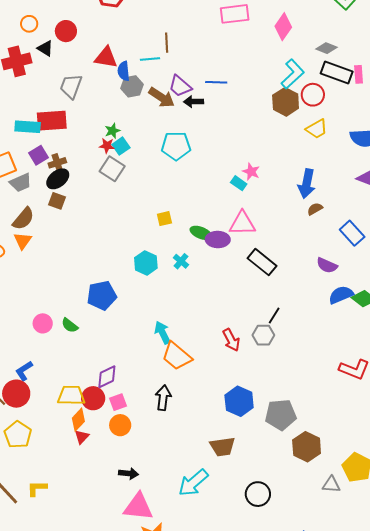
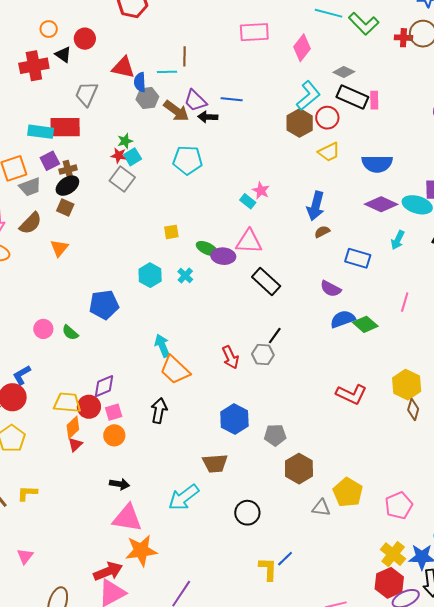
blue rectangle: (352, 233) -> (358, 258), turned -35
orange triangle: (23, 241) -> (59, 248), moved
gray pentagon: (281, 415) -> (275, 435), size x0.7

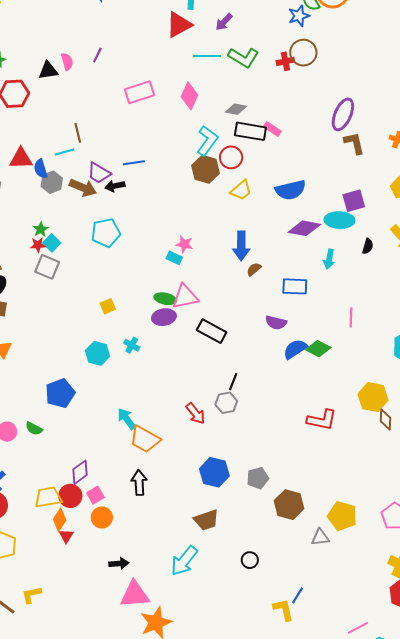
pink rectangle: (374, 100) -> (272, 129), turned -42
green ellipse: (207, 249) -> (165, 299), moved
black circle: (247, 513) -> (250, 560), size x0.7

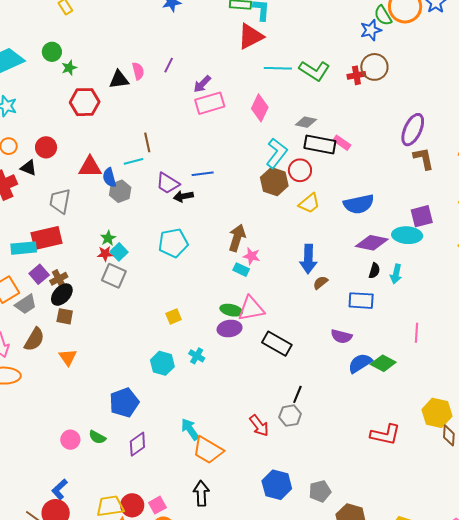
purple arrow: (224, 22) -> (202, 84), moved
brown arrow: (83, 188) -> (237, 238), moved, turned -96
black semicircle: (368, 246) -> (374, 271), moved
purple diamond: (80, 472) -> (137, 444), moved

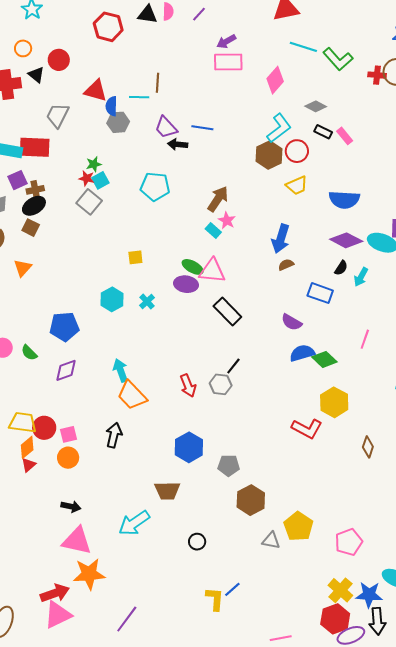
black rectangle: (320, 145) -> (323, 132), size x0.6
yellow hexagon: (437, 413) -> (334, 402), moved

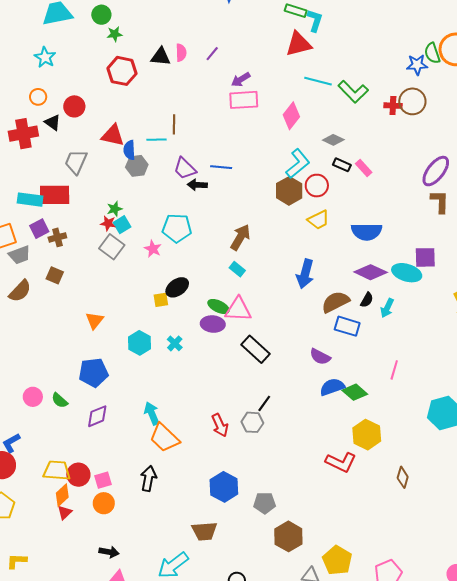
black ellipse: (34, 206) -> (177, 287), moved
pink star: (227, 220) -> (153, 249), moved
brown semicircle: (286, 265) -> (336, 302), moved, size x1.8
orange triangle: (23, 268) -> (95, 320), moved

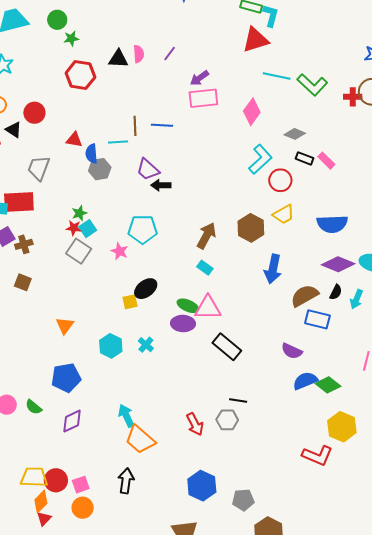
red triangle: (113, 135) -> (74, 140), size x0.7
blue line: (221, 167) -> (162, 125), moved
brown hexagon: (289, 191) -> (251, 228), moved
black line: (264, 403) -> (238, 400), turned 66

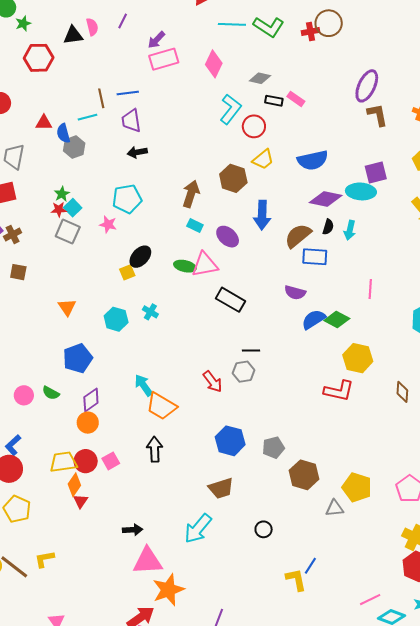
purple trapezoid: (148, 170) -> (131, 121), moved, turned 50
purple ellipse: (183, 324) -> (228, 237), moved, turned 50
orange circle: (83, 508) -> (88, 423), moved

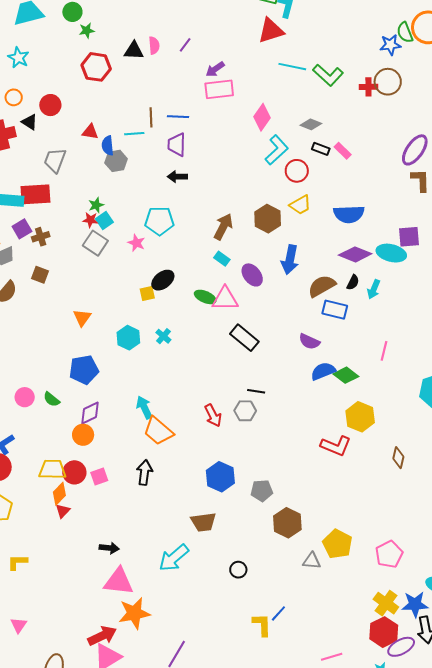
pink diamond: (214, 64) -> (262, 117), moved

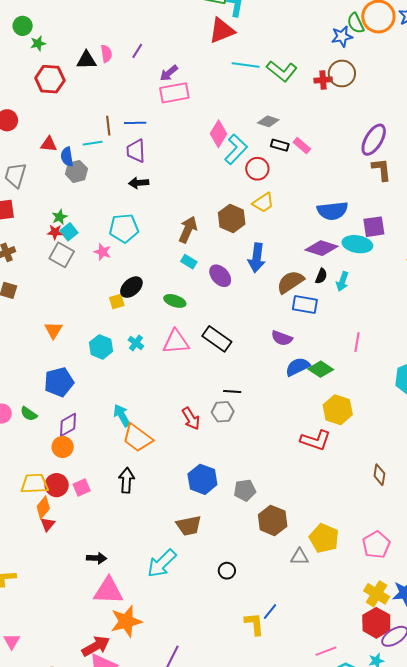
pink diamond: (262, 117) -> (218, 134), moved
blue semicircle: (349, 214) -> (333, 211), moved
pink triangle: (225, 299) -> (176, 342), moved
brown diamond: (398, 458) -> (379, 475), moved

